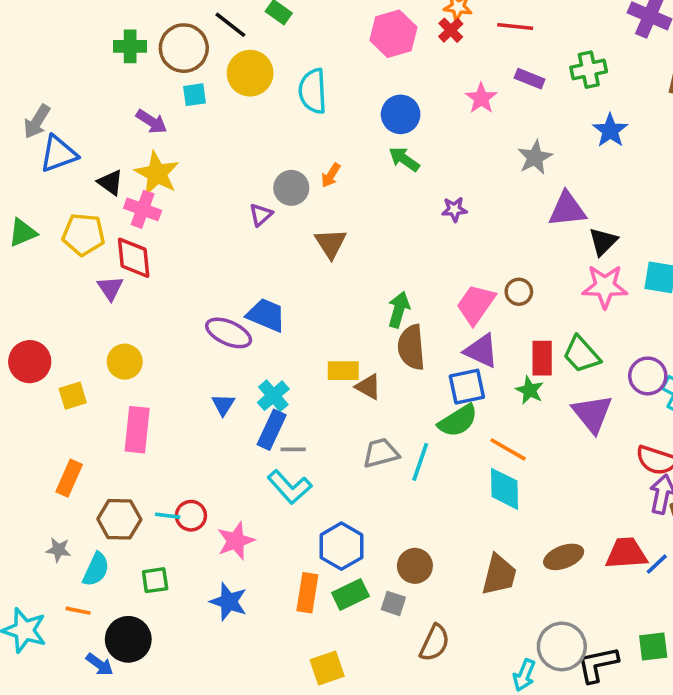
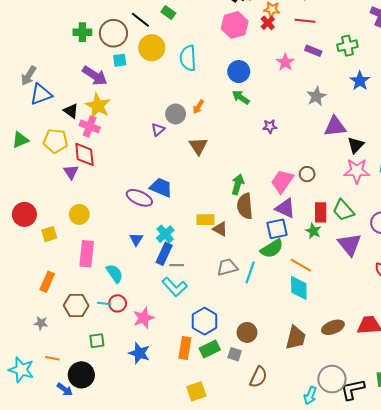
purple arrow: (152, 122) -> (95, 76), size x1.4
cyan semicircle: (96, 569) -> (114, 273), moved, turned -60

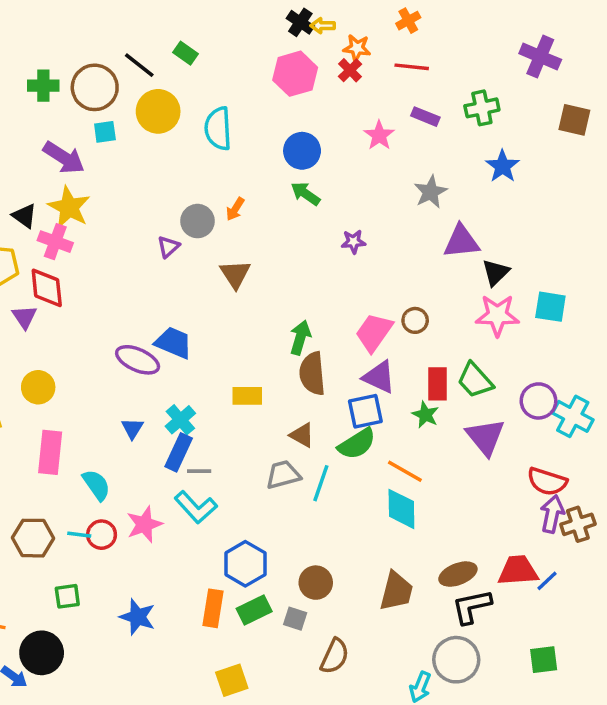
brown triangle: (220, 229) -> (302, 435), moved
pink star: (143, 318) -> (144, 524), moved
black L-shape: (353, 389) -> (472, 607), moved

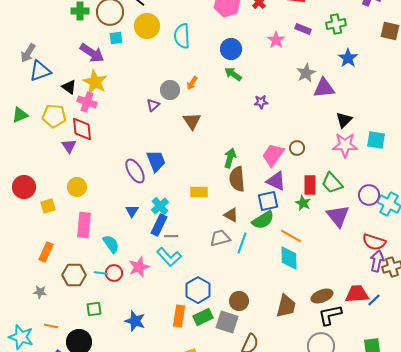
purple triangle: (461, 242) -> (324, 88), moved
blue trapezoid: (174, 343) -> (156, 161), turned 45
purple ellipse: (138, 360) -> (135, 171), turned 35
gray square: (295, 619) -> (227, 322), size x1.6

